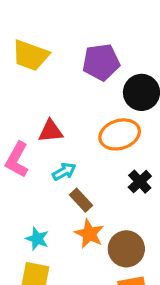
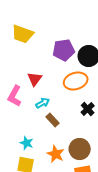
purple pentagon: (101, 62) -> (64, 50), moved
red triangle: (51, 131) -> (35, 79), turned -49
orange star: (89, 234) -> (56, 154), moved

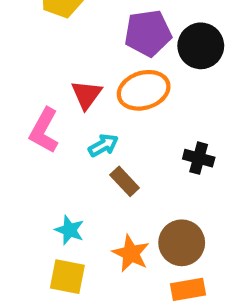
orange ellipse: (76, 81) -> (144, 90), moved
black cross: (88, 109) -> (199, 158), turned -32

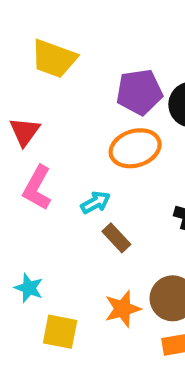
red triangle: (86, 95) -> (25, 132), moved
cyan star: (69, 230) -> (29, 288), moved
orange star: (131, 253) -> (123, 309), turned 30

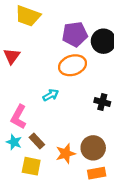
pink L-shape: (37, 188) -> (19, 117), moved
brown rectangle: (116, 238) -> (37, 141), moved

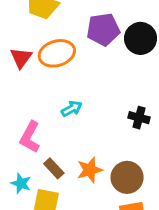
orange ellipse: (73, 65) -> (57, 53), moved
cyan star: (14, 142) -> (21, 183), moved
orange star: (66, 154) -> (90, 170), moved

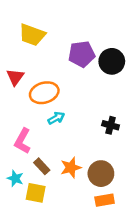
orange ellipse: (57, 53) -> (44, 93), moved

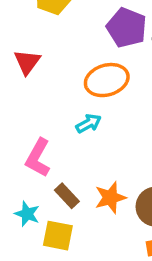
purple pentagon: (82, 54) -> (127, 28), turned 30
orange ellipse: (44, 93) -> (107, 80), moved

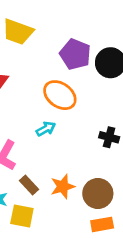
orange ellipse: (107, 80) -> (60, 95), turned 52

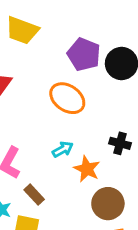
cyan arrow: (46, 129) -> (63, 149), moved
orange star: (63, 186) -> (87, 169), moved, turned -30

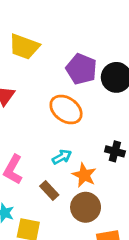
brown rectangle: (34, 195) -> (49, 190), moved
brown circle: (108, 204) -> (86, 207), moved

